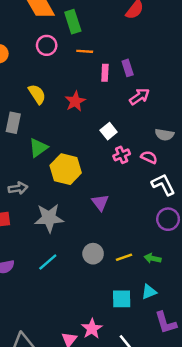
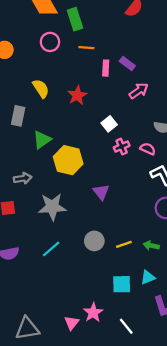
purple rectangle: (128, 68) -> (127, 64), turned -35

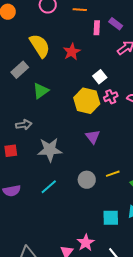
yellow semicircle: (41, 89) -> (40, 46), size x1.4
gray rectangle: (18, 116) -> (20, 70), turned 36
yellow hexagon: (68, 160) -> (87, 101), moved
yellow line: (124, 244) -> (113, 174), moved

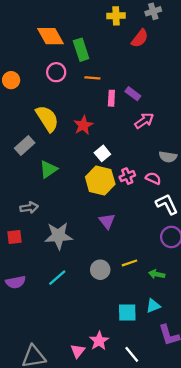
white square: (100, 77) -> (102, 153), moved

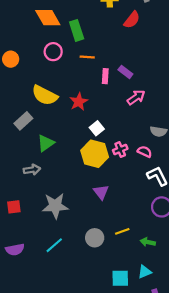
yellow semicircle: (47, 118) -> (45, 95), turned 150
gray arrow: (29, 208) -> (32, 170), moved

